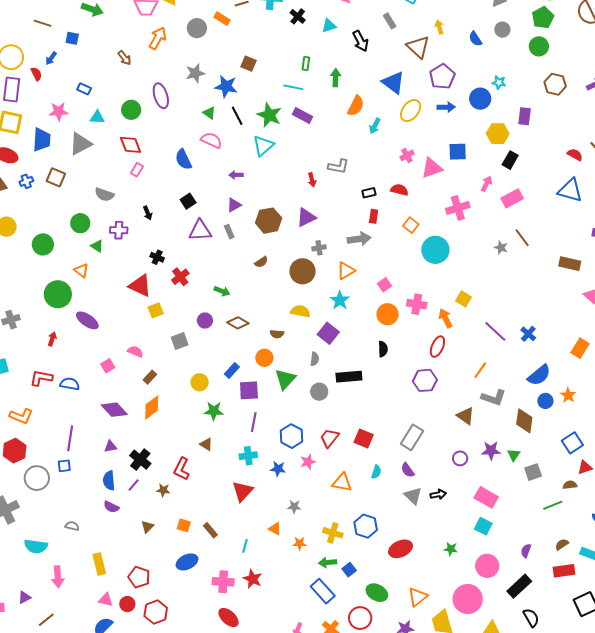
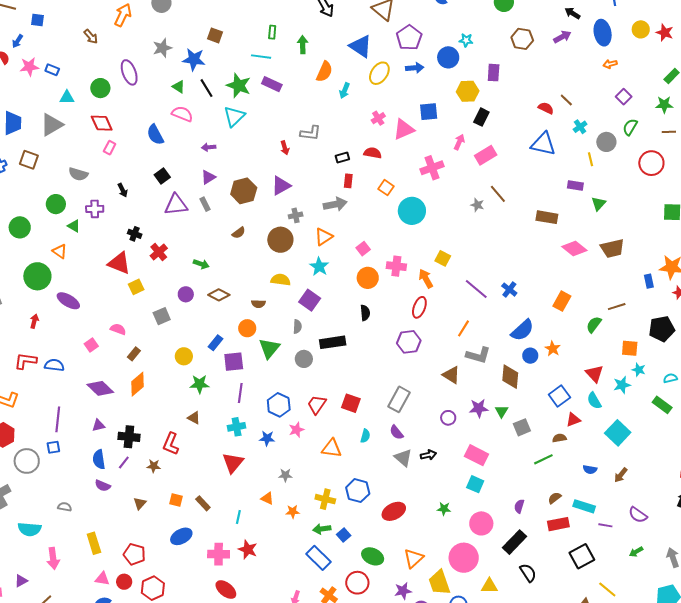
pink star: (59, 111) -> (29, 67), moved
black cross: (140, 460) -> (129, 437), turned -30

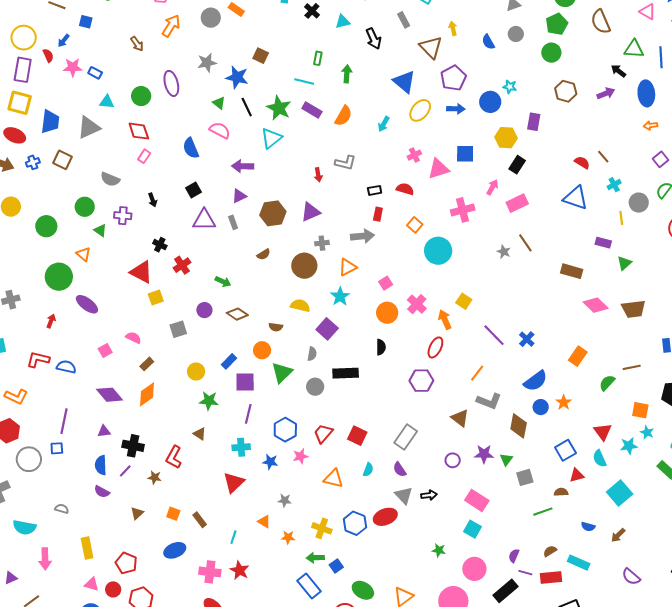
orange semicircle: (324, 72) -> (343, 116), moved
purple arrow: (209, 147) -> (243, 166), size x1.5
pink cross: (396, 266) -> (417, 304), turned 30
red ellipse: (394, 511) -> (385, 517), moved
purple line: (605, 525) -> (525, 573), moved

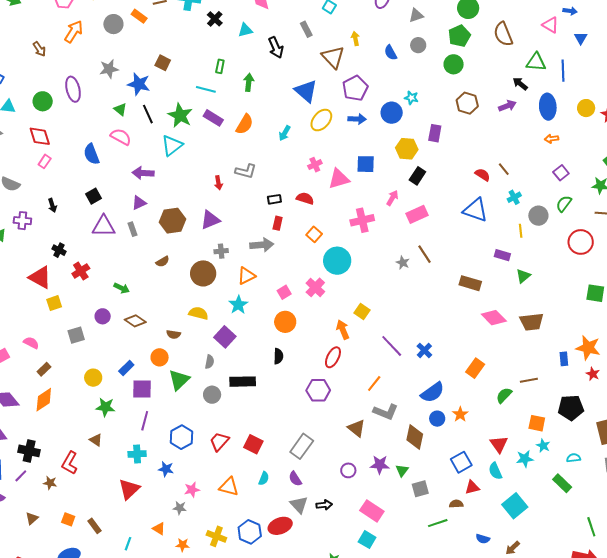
pink cross: (417, 304) -> (315, 287), moved
pink star: (300, 456) -> (192, 490), moved

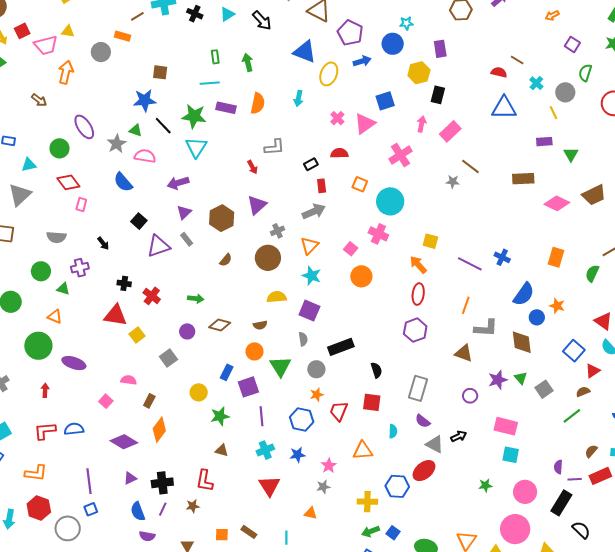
gray star: (109, 69) -> (117, 144), moved
black semicircle: (278, 356) -> (376, 370), moved
orange star: (183, 545) -> (317, 395), moved

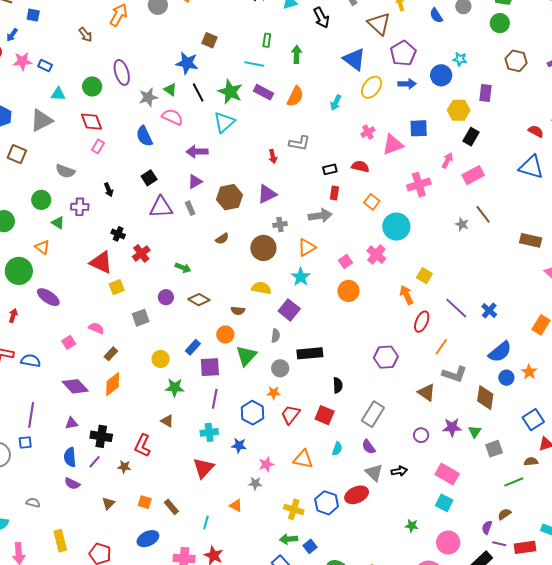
red ellipse: (418, 294) -> (422, 322), moved
brown semicircle: (591, 451) -> (504, 514), moved

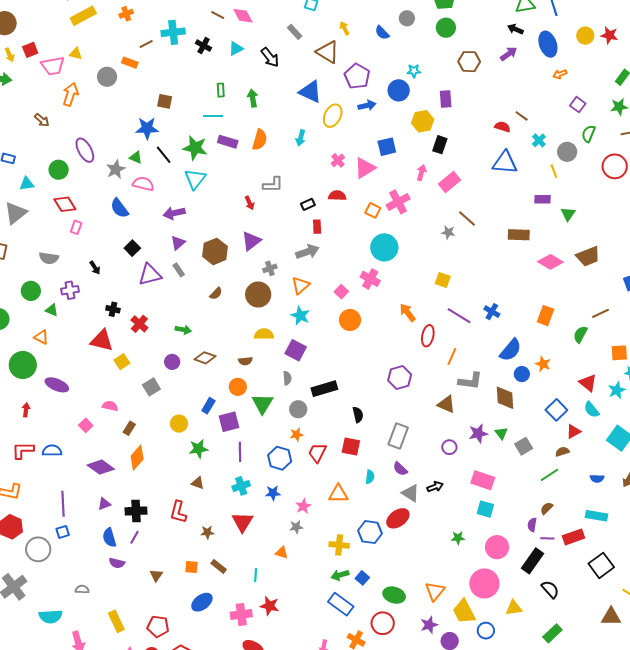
orange square: (372, 202) -> (373, 210), moved
yellow square: (424, 276) -> (443, 280), moved
brown star: (124, 467) -> (207, 532), moved

